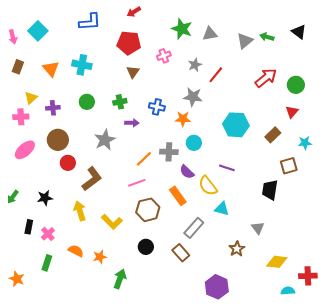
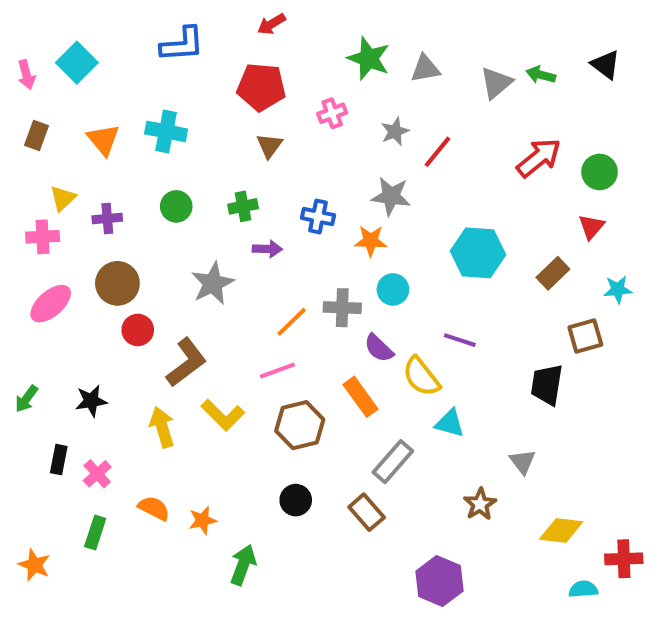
yellow L-shape: (112, 222) -> (223, 415), moved

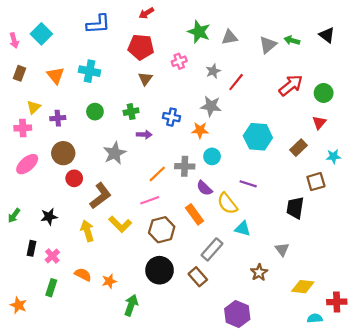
black circle: (296, 500) -> (160, 270), size x1.6

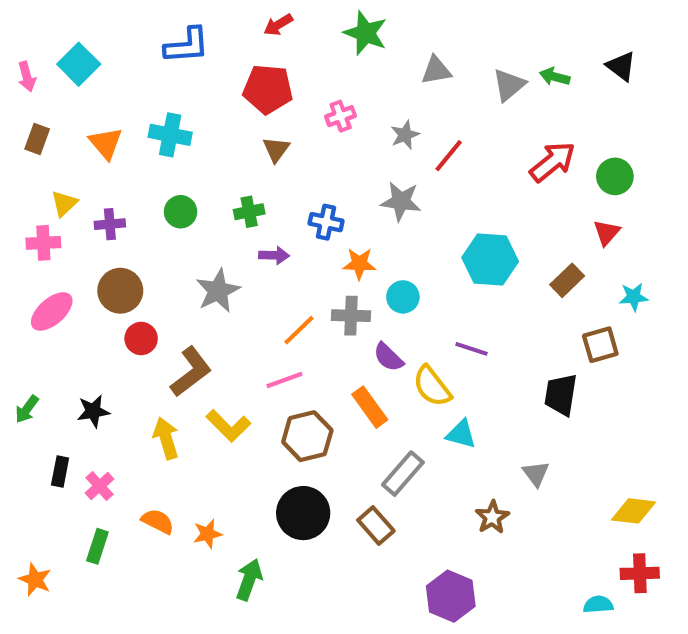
green star: (199, 32) -> (366, 33), moved
orange star: (200, 130) -> (359, 264), moved
yellow diamond: (303, 287) -> (634, 511), moved

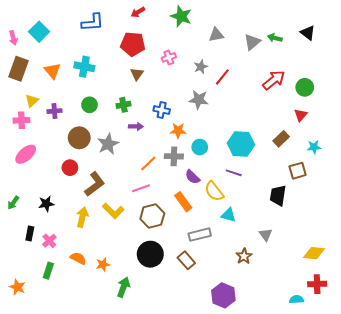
brown rectangle: (37, 139) -> (18, 69), size x1.6
cyan hexagon: (490, 260) -> (241, 144), moved
brown circle: (120, 291) -> (79, 138), moved
yellow arrow: (166, 438) -> (82, 217), turned 30
gray rectangle: (403, 474) -> (200, 235), turned 35

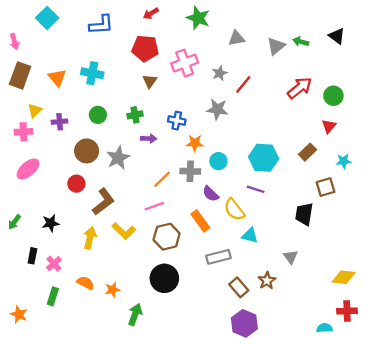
cyan square: (39, 32) -> (47, 18), moved
pink cross: (169, 57) -> (185, 63), size x1.6
brown rectangle: (186, 260) -> (239, 287), moved

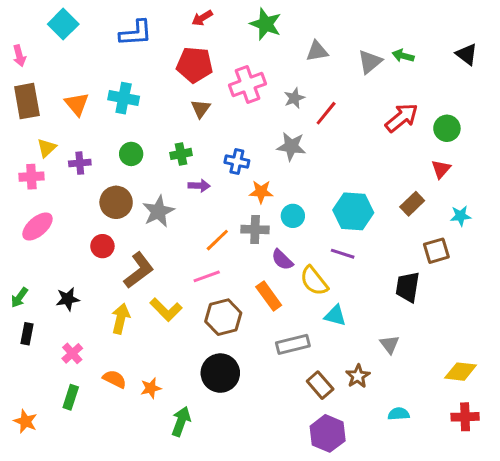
black triangle: (337, 36) -> (467, 54), moved
brown rectangle: (20, 75) -> (27, 101), turned -30
black rectangle: (32, 256) -> (27, 334), moved
cyan semicircle: (324, 328) -> (399, 414), moved

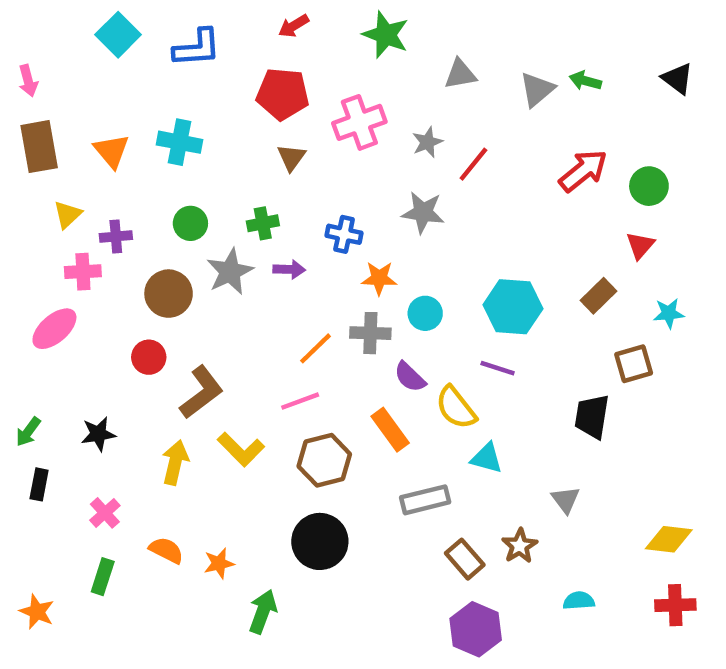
cyan square: (63, 24) -> (118, 35), moved
pink cross: (31, 177) -> (83, 272), moved
gray star: (158, 211) -> (230, 272), moved

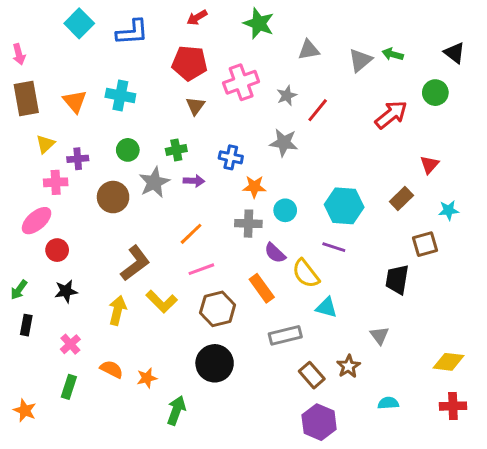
green circle: (649, 186) -> (435, 93), moved
orange line: (316, 348) -> (191, 234), moved
red circle: (149, 357) -> (57, 250), moved

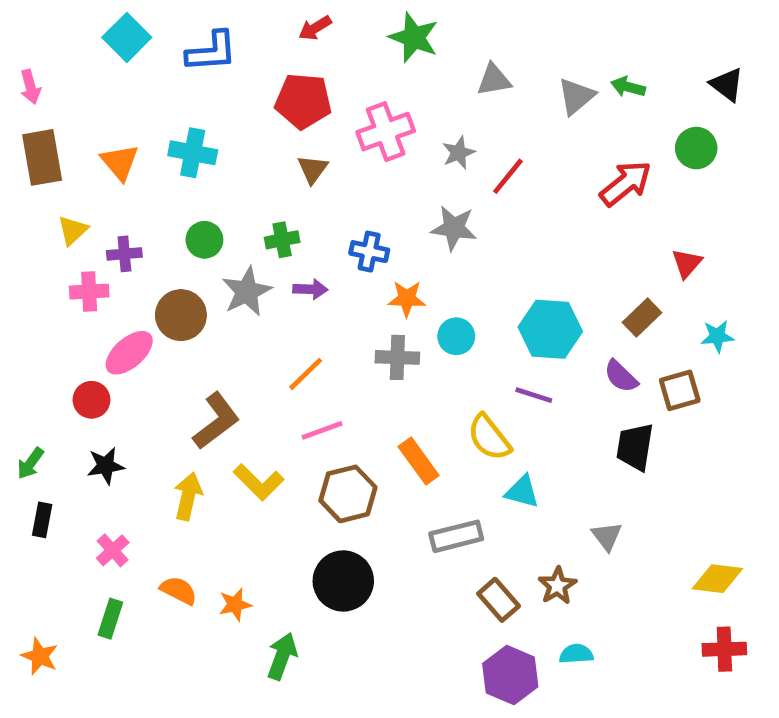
pink ellipse: (37, 221) -> (129, 353), moved
purple semicircle: (275, 253) -> (621, 376), moved
cyan semicircle: (388, 403) -> (576, 654), moved

